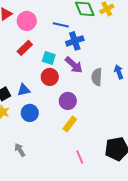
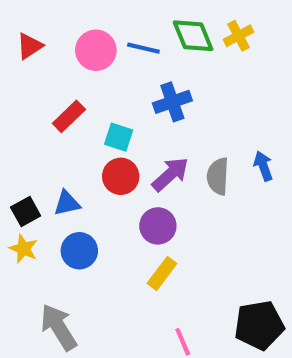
pink circle: (27, 21) -> (96, 50), moved
blue line: (61, 25) -> (143, 48), moved
purple arrow: (74, 65) -> (170, 174), moved, turned -84
gray arrow: (20, 150) -> (59, 327), size x1.6

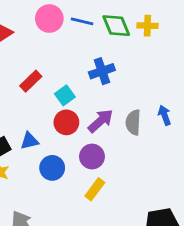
yellow cross: (239, 36) -> (147, 26), turned 30
blue line: (143, 48) -> (82, 21), moved
pink circle: (96, 50) -> (49, 19), moved
cyan square: (119, 137) -> (65, 95), turned 36
blue circle: (79, 251) -> (52, 168), moved

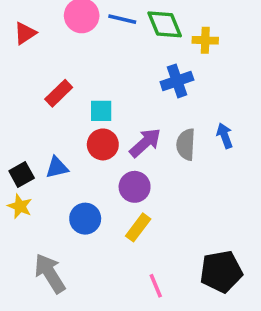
yellow cross: (147, 26) -> (205, 40), moved
blue cross: (102, 71) -> (177, 81), moved
cyan square: (65, 95) -> (101, 111), turned 36
blue circle: (52, 168) -> (85, 219), moved

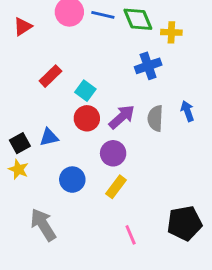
cyan square: (101, 111) -> (85, 91), turned 36

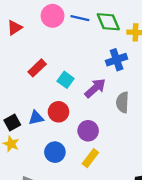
purple arrow: (122, 117) -> (95, 88), moved
red circle: (87, 118) -> (58, 112), moved

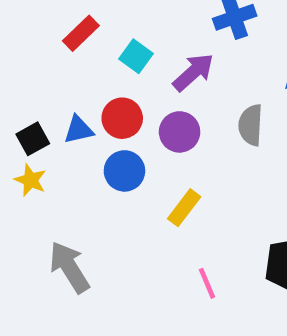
gray semicircle: (122, 102) -> (251, 125), moved
purple circle: (88, 131) -> (180, 132), moved
blue circle: (55, 152) -> (124, 171), moved

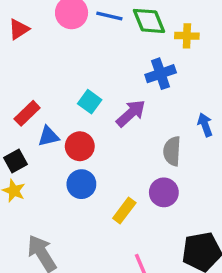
red rectangle: (81, 33) -> (27, 113), moved
blue triangle: (79, 130) -> (48, 136), moved
purple circle: (180, 132) -> (164, 192), moved

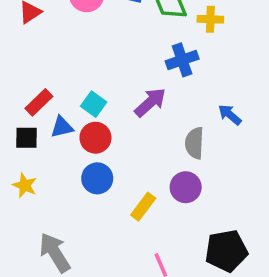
cyan square: (90, 102) -> (94, 104), moved
blue arrow: (205, 125) -> (230, 115), turned -30
black square: (15, 161) -> (27, 138), moved, turned 30

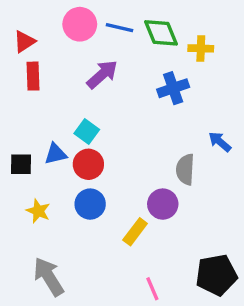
red rectangle: (39, 102) -> (33, 76), moved, turned -48
purple arrow: (150, 102) -> (102, 74), moved
yellow star: (25, 185) -> (38, 211), moved
purple circle: (186, 187) -> (163, 204), moved

